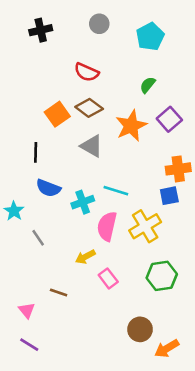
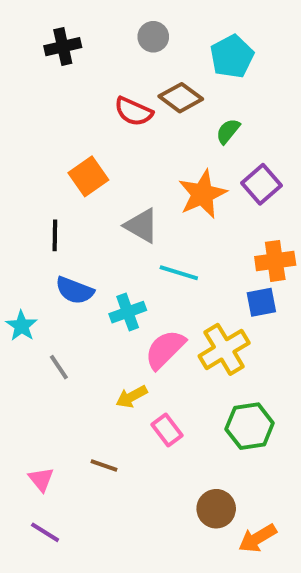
brown diamond: (89, 108) -> (181, 98), moved
cyan line: (116, 191) -> (179, 273), moved
pink semicircle: (107, 226) -> (165, 349), turned 32
brown line: (59, 292) -> (104, 465), moved

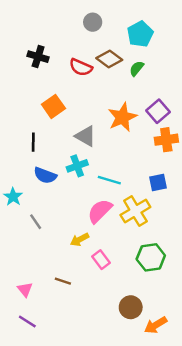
black cross: (63, 47) -> (38, 57), moved, turned 30
green semicircle: (228, 131) -> (137, 68), moved
orange cross: (275, 261) -> (166, 140), moved
cyan line: (179, 273) -> (109, 180), moved
cyan cross: (128, 312) -> (77, 166), moved

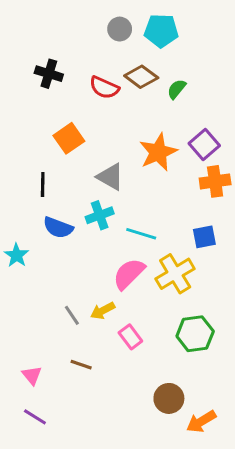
cyan pentagon: (140, 34) -> (161, 31), moved, turned 30
gray line: (36, 222) -> (72, 315), moved

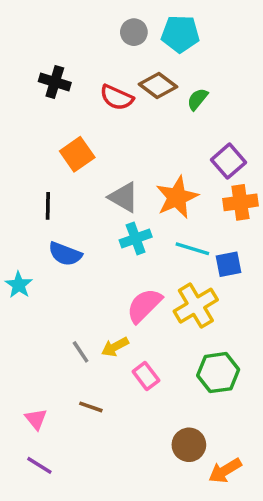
orange star: (158, 152) -> (177, 197), moved
cyan cross: (100, 215) -> (136, 238), moved
cyan line: (141, 234) -> (192, 249), moved

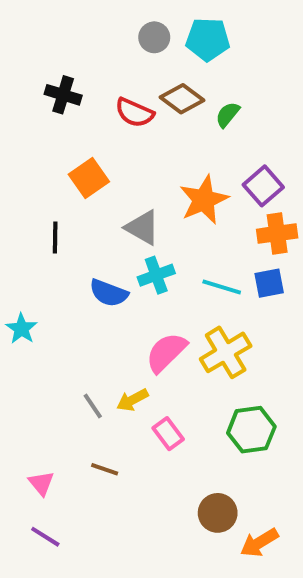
orange star: (177, 197) -> (204, 200), moved
blue semicircle: (65, 254) -> (109, 293), moved
blue square: (228, 264) -> (269, 283), moved

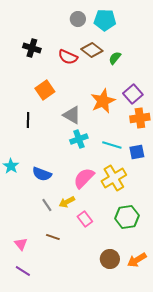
blue square: (269, 283) -> (137, 152), moved
blue semicircle: (109, 293) -> (42, 174), moved
orange arrow: (259, 543) -> (137, 260), moved

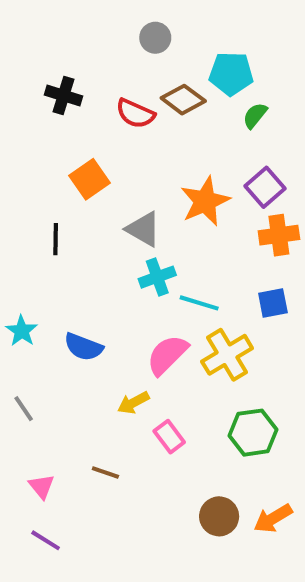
cyan pentagon: (105, 20) -> (231, 74), moved
green semicircle: (115, 58) -> (255, 115), moved
cyan line: (112, 145) -> (199, 303), moved
gray line: (47, 205) -> (24, 409), moved

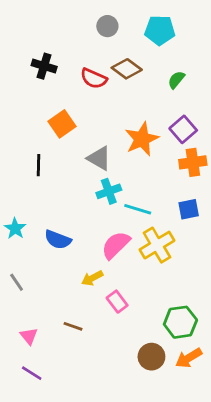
cyan pentagon: (231, 74) -> (160, 30), moved
green hexagon: (253, 433) -> (180, 322), moved

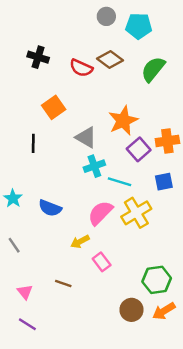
gray circle: (107, 26) -> (106, 16), moved
green semicircle: (176, 80) -> (153, 69), size x1.6
purple square: (183, 129) -> (139, 149), moved

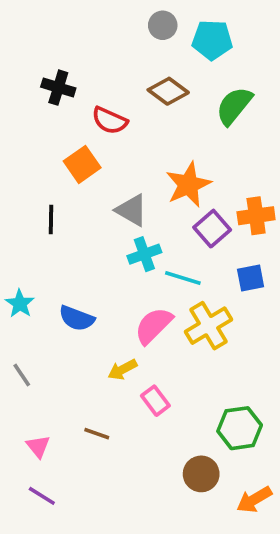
red semicircle: (81, 68) -> (110, 121), moved
orange arrow: (164, 311) -> (254, 500), moved

